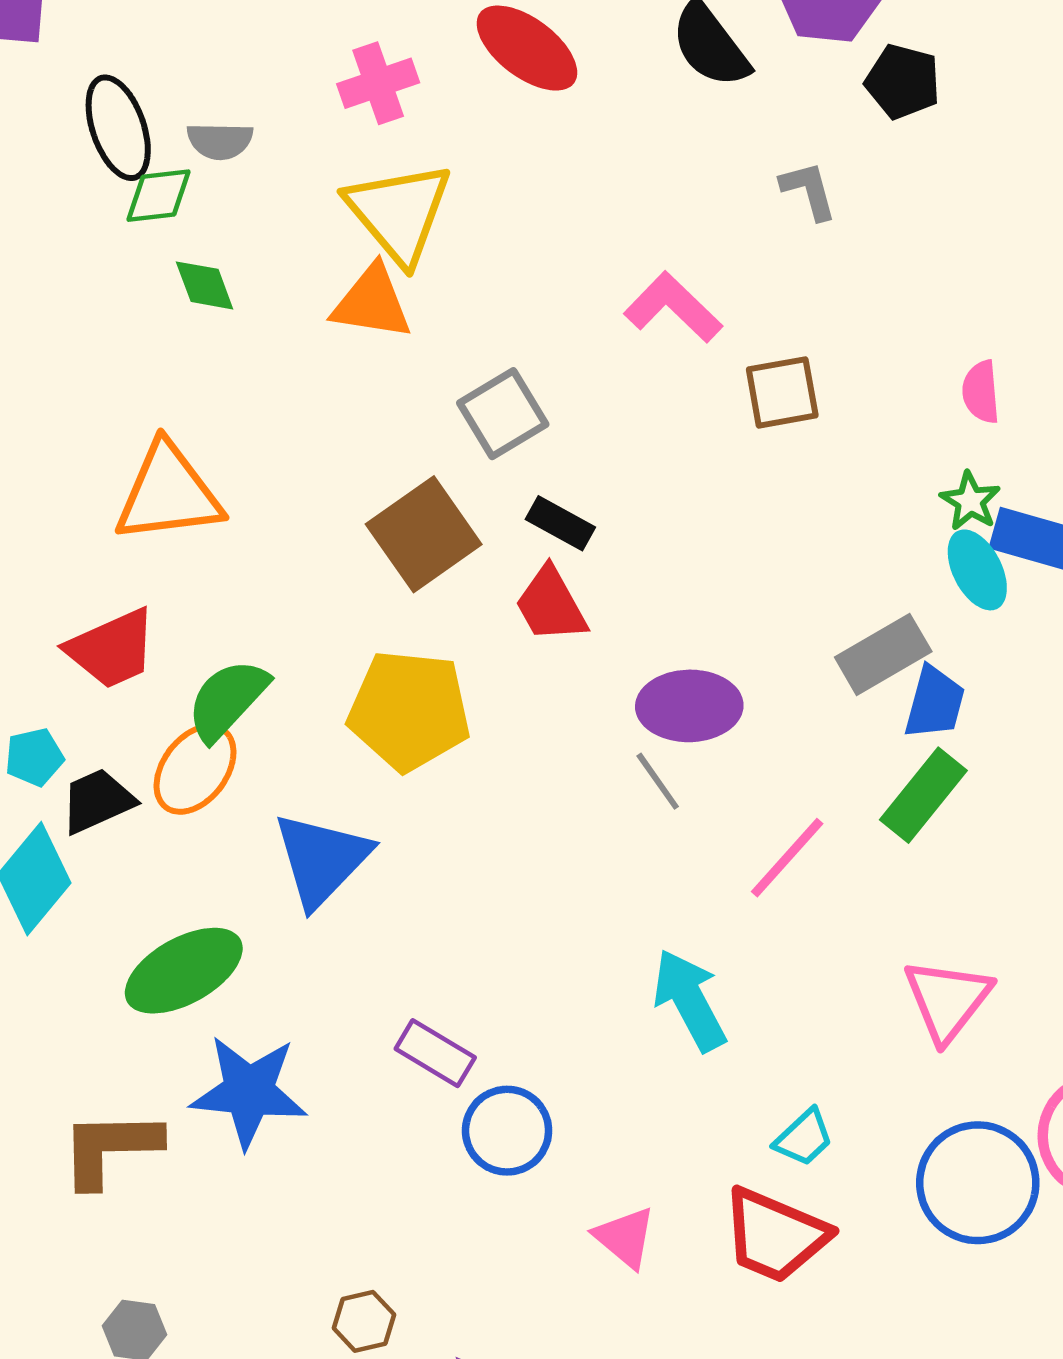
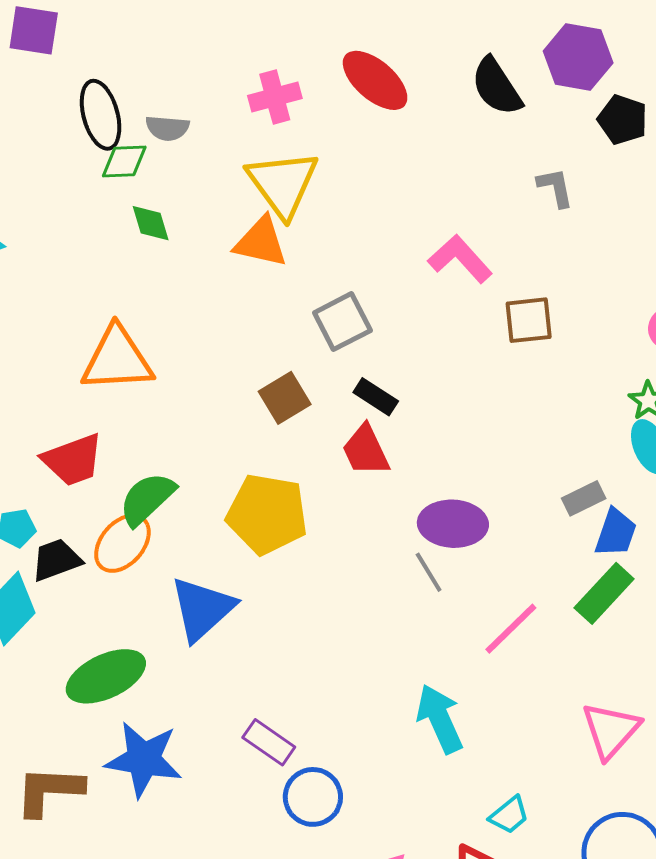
brown square: (424, 534) -> (285, 398), size x0.7
gray rectangle: (883, 654) -> (584, 498), size x0.7

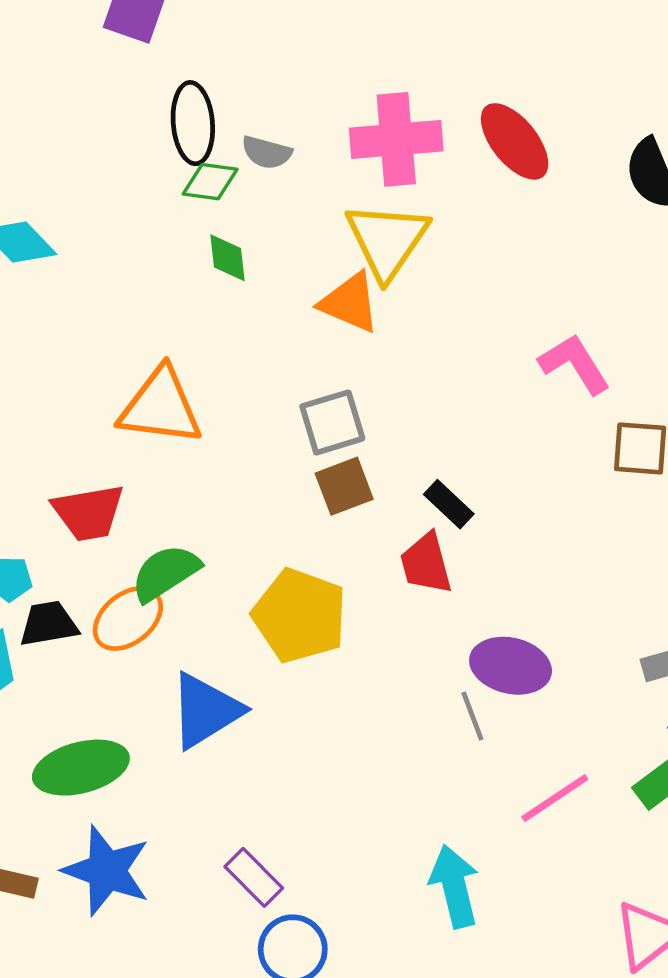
pink cross: (275, 97) -> (396, 139), size x1.5
gray square: (342, 322) -> (332, 422), moved

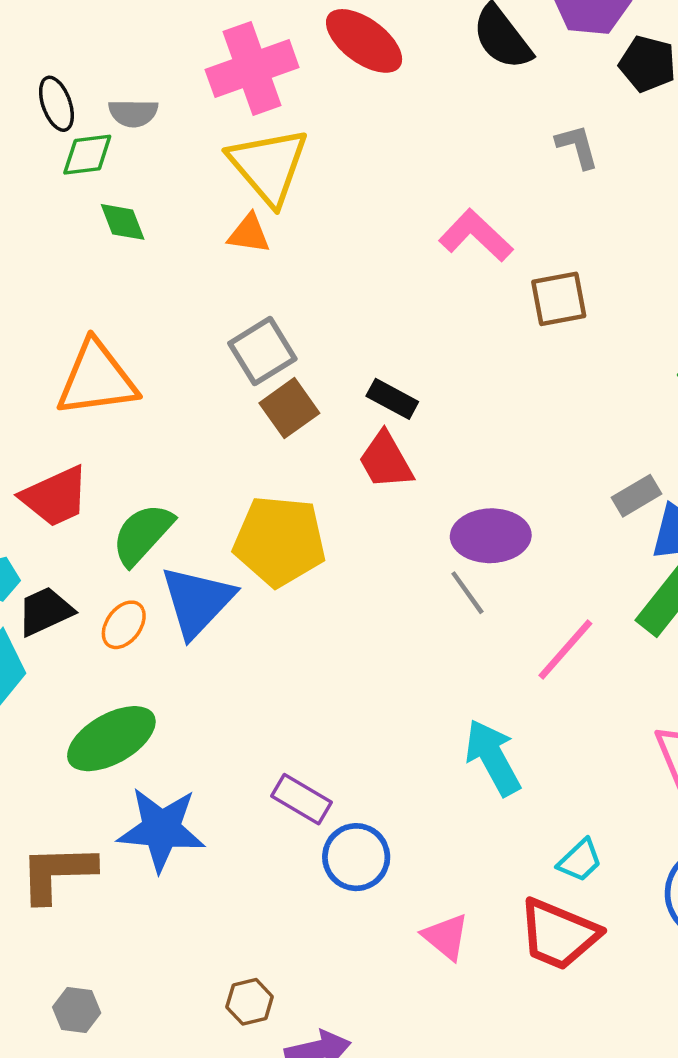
black ellipse: (193, 123) -> (56, 104), size x0.7
orange triangle: (350, 303) -> (249, 234), size x0.7
orange ellipse: (128, 619) -> (124, 625), moved, size x0.7
blue triangle: (206, 711) -> (197, 601), moved

